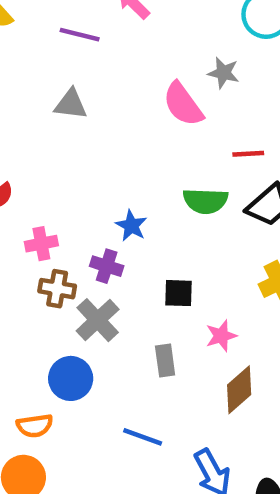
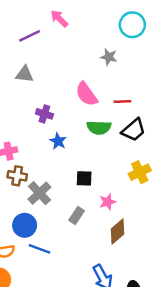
purple line: (80, 35) -> (30, 36), turned -40
pink semicircle: (183, 104) -> (87, 94), moved
purple cross: (107, 266) -> (44, 114), moved
gray rectangle: (165, 360) -> (77, 215), turned 42
blue line: (143, 437) -> (39, 249), moved

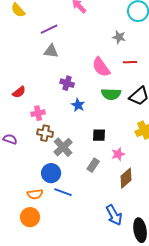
purple line: (30, 36) -> (49, 29), moved
red line: (122, 102) -> (130, 62), moved

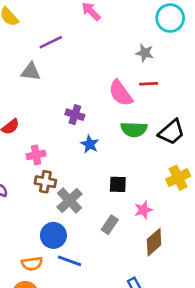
gray triangle: (51, 51) -> (31, 72), moved
red line: (130, 62) -> (149, 84), moved

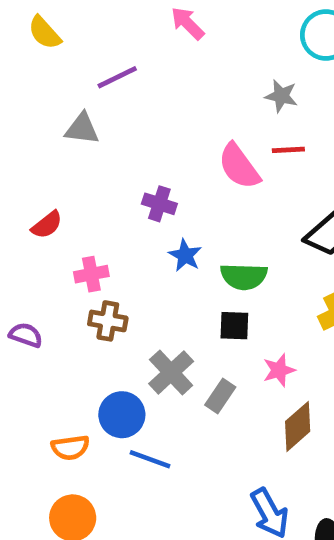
green semicircle: (134, 129) -> (244, 276), moved
gray cross: (70, 200) -> (171, 373), moved
orange semicircle: (32, 264) -> (70, 448), moved

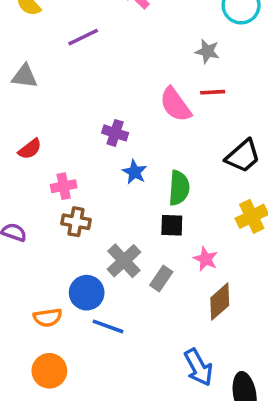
gray triangle: (82, 129) -> (25, 76), moved
green semicircle: (244, 276) -> (179, 188), turned -88
pink star: (279, 370) -> (206, 259), turned -30

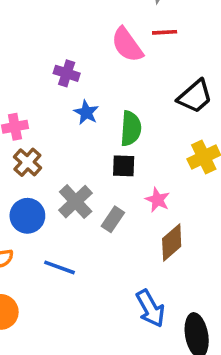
brown cross: (76, 222) -> (27, 162), turned 32
blue circle: (87, 293) -> (27, 216), moved

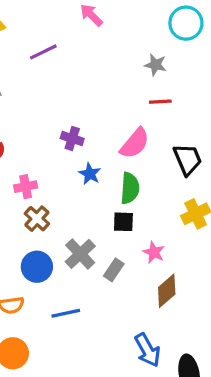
pink semicircle: (127, 45) -> (135, 143), moved, turned -104
black trapezoid: (195, 96) -> (188, 159), turned -72
blue line: (59, 267) -> (66, 313), turned -32

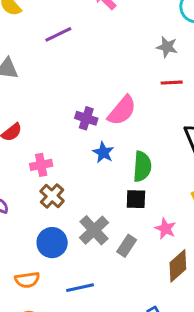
pink semicircle: (135, 143) -> (122, 111), moved

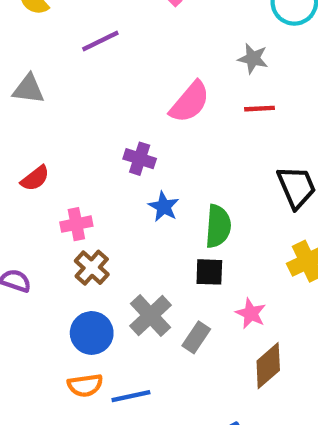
pink semicircle: (122, 111) -> (190, 102), moved
orange semicircle: (27, 280) -> (85, 385), moved

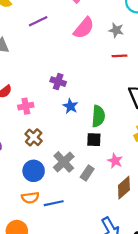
pink semicircle: (190, 102) -> (84, 28), moved
pink cross: (76, 224) -> (26, 106), moved

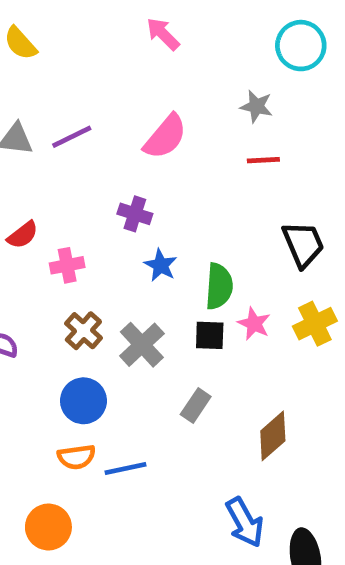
purple line: (38, 21) -> (72, 137), moved
pink semicircle: (84, 28) -> (165, 137), moved
pink star: (115, 161) -> (254, 324), moved
gray cross: (64, 162) -> (142, 345), moved

